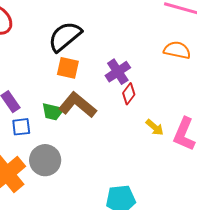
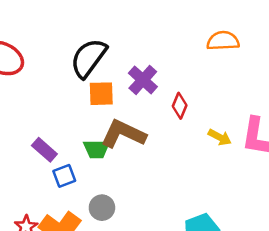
purple cross: (118, 72) -> (143, 80), moved
gray circle: (45, 160) -> (102, 208), size x0.7

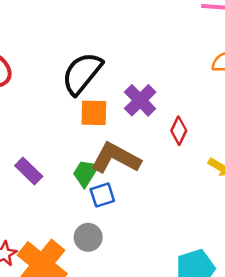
green trapezoid: (97, 149) -> (86, 173), turned 120
blue square: (64, 176) -> (102, 195), moved

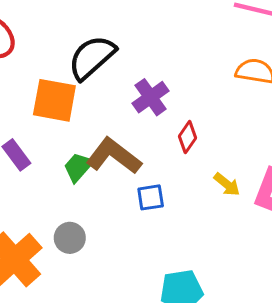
orange square: (94, 113) -> (54, 100), moved, size x1.4
blue square: (102, 195) -> (151, 197), moved

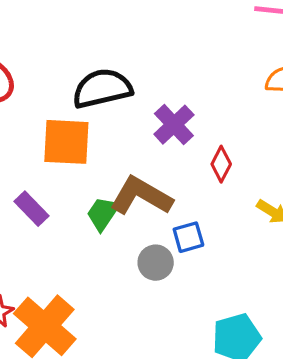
black semicircle: (92, 57) -> (102, 88), turned 36
gray circle: (70, 238) -> (156, 263), moved

